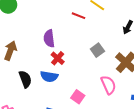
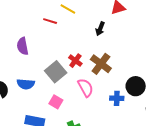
gray square: (97, 50) -> (56, 72), moved, size x1.5
red cross: (58, 58) -> (75, 61), moved

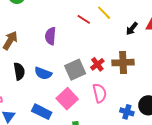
black arrow: (100, 29) -> (132, 29), moved
brown cross: (101, 64) -> (123, 63), moved, turned 35
pink square: (56, 102) -> (67, 99), size x1.5

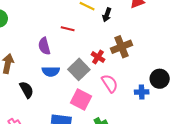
red line: (84, 19) -> (68, 29), moved
black arrow: (132, 29) -> (107, 15), moved
blue semicircle: (43, 73) -> (51, 71), moved

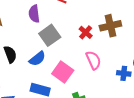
gray square: (79, 69) -> (50, 35), moved
blue semicircle: (51, 71) -> (37, 59), moved, turned -48

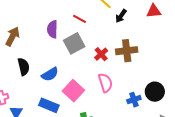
gray square: (50, 35) -> (74, 43), moved
blue cross: (124, 73) -> (134, 100), turned -32

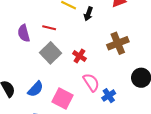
purple semicircle: (52, 29) -> (24, 33), moved
brown cross: (127, 51) -> (118, 43), moved
blue cross: (134, 100) -> (109, 96), moved

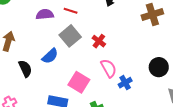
purple semicircle: (24, 33) -> (45, 14), turned 96
brown cross: (118, 43) -> (152, 15), moved
blue semicircle: (35, 89) -> (50, 56), moved

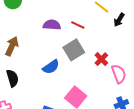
pink semicircle: (109, 68) -> (119, 74), moved
black semicircle: (25, 69) -> (12, 78), moved

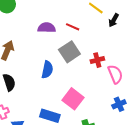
red cross: (101, 59) -> (97, 60), turned 32
blue semicircle: (51, 67) -> (47, 70), turned -42

